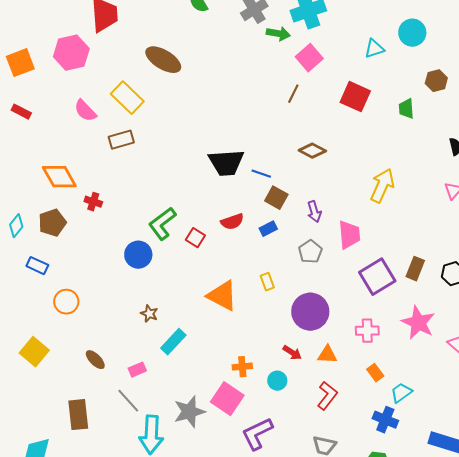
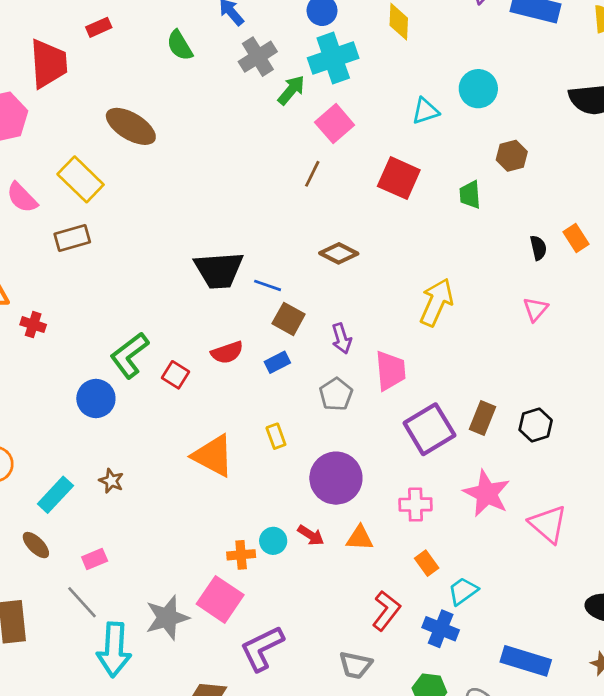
green arrow: (278, 34) -> (291, 90), turned -60
cyan rectangle: (173, 342) -> (55, 495), moved
cyan circle: (277, 381) -> (273, 541), moved
red L-shape: (327, 396) -> (386, 611), moved

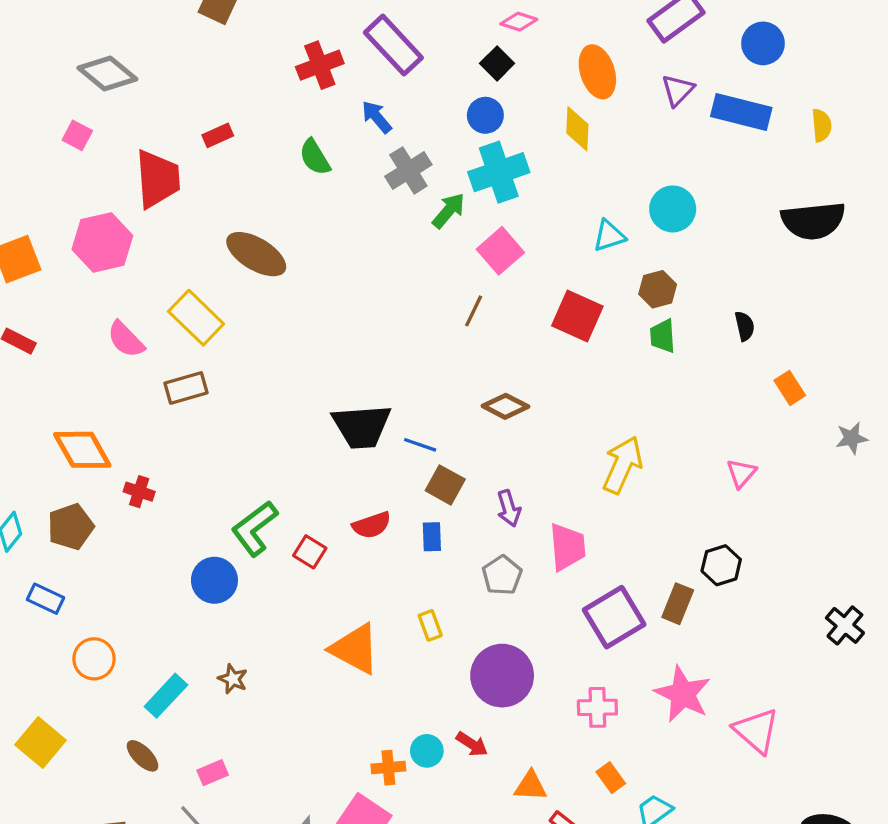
brown hexagon: (512, 156) -> (658, 289), moved
black semicircle: (538, 248) -> (745, 326), moved
blue rectangle: (277, 362) -> (432, 537), turned -65
black hexagon: (536, 425) -> (721, 565), moved
orange triangle: (360, 538) -> (531, 786), moved

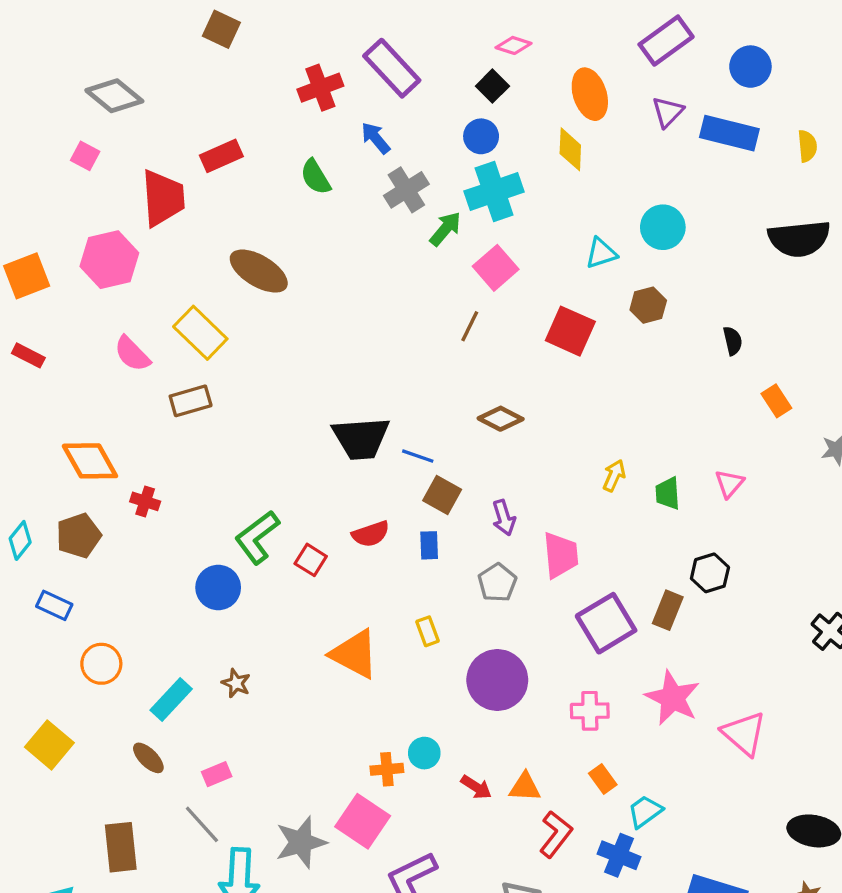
red rectangle: (218, 135) -> (221, 156), size x1.4
green trapezoid: (663, 336) -> (668, 493), moved
yellow arrow: (623, 465) -> (614, 476), size x0.6
red arrow: (472, 744) -> (476, 787), moved

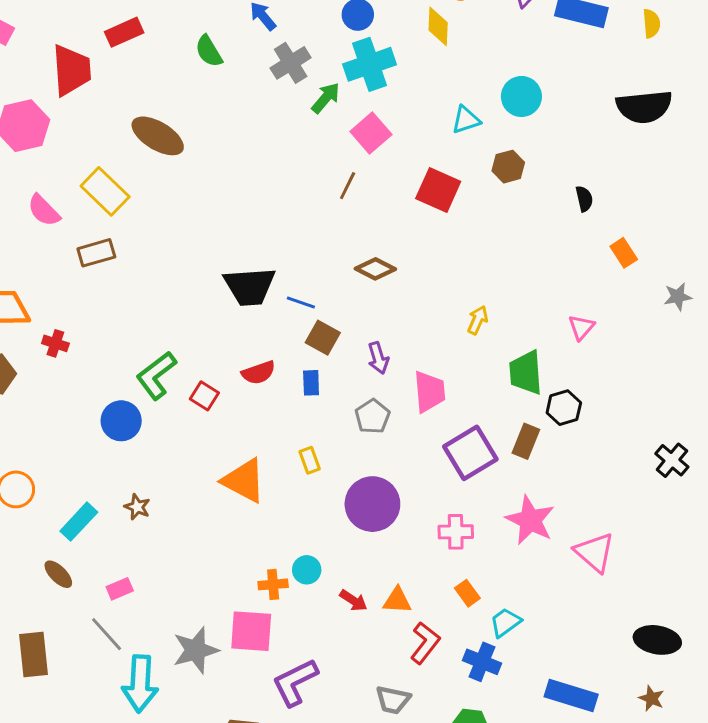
green trapezoid: (668, 493) -> (526, 373), moved, size x1.5
pink square: (363, 821) -> (251, 631), turned -30

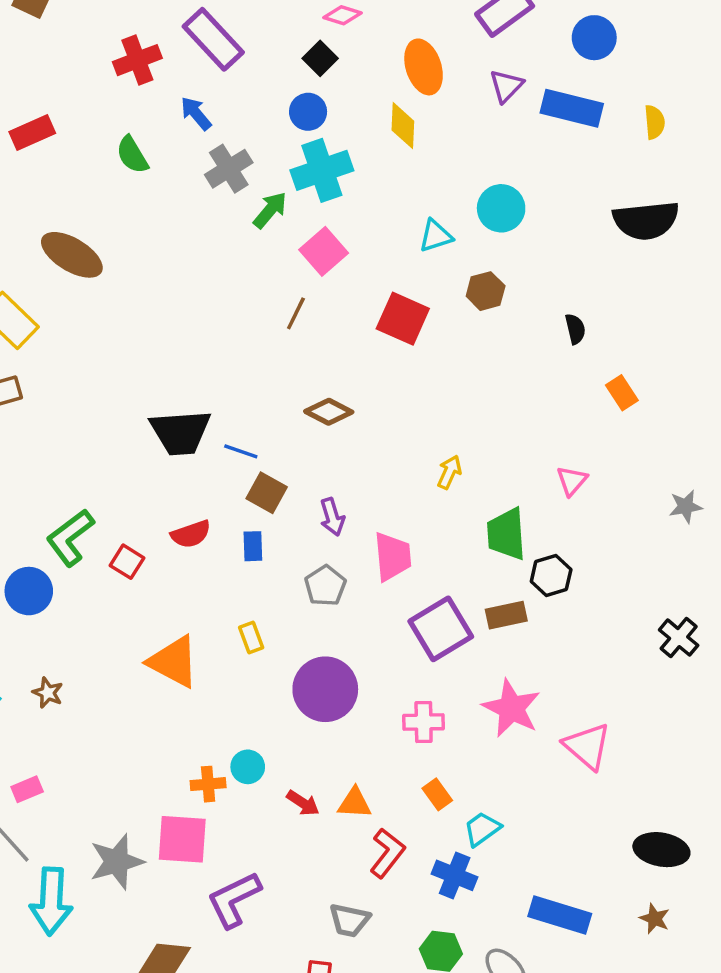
gray star: (678, 297) -> (686, 507), moved
brown rectangle: (526, 441) -> (506, 615), turned 56

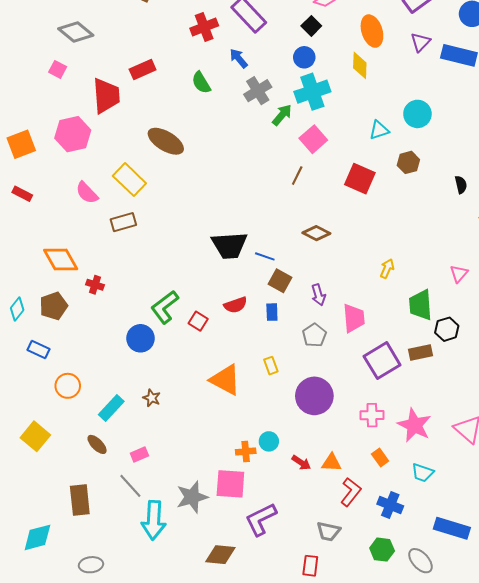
pink star: (511, 708) -> (414, 425), moved
cyan trapezoid: (482, 829) -> (423, 473), moved, turned -125

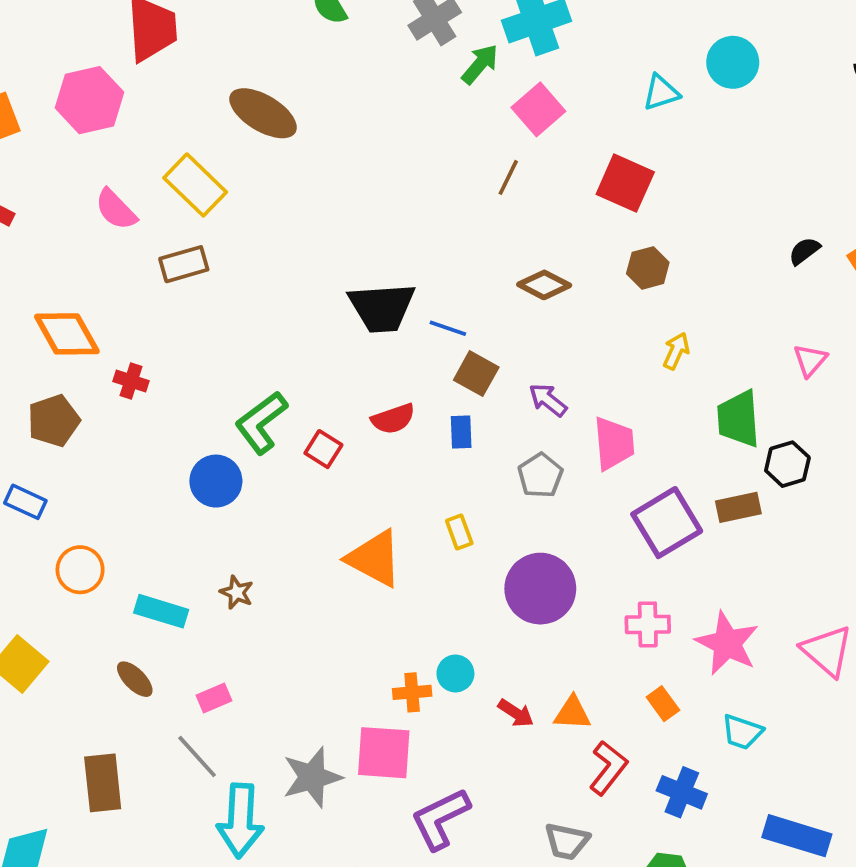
brown hexagon: (408, 162) -> (648, 268), moved
black semicircle: (461, 185) -> (804, 251), moved, turned -114
purple arrow: (318, 295) -> (548, 400), turned 145
cyan rectangle: (111, 408) -> (161, 611), turned 64

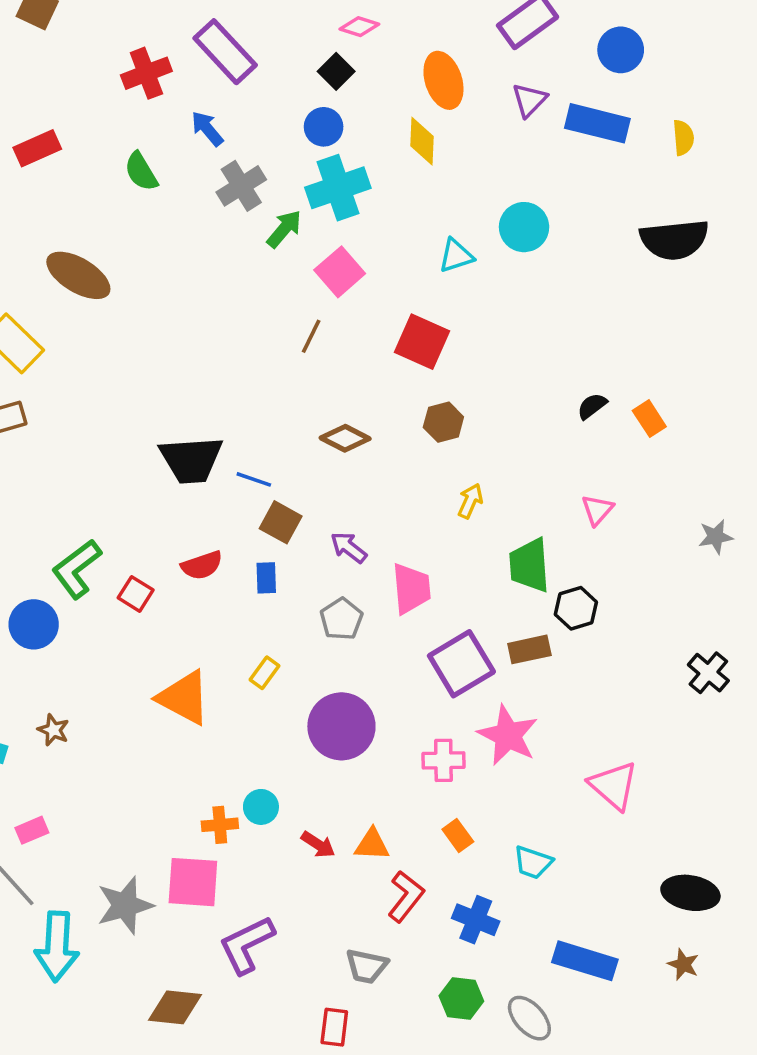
yellow rectangle: (459, 532) -> (265, 673), turned 56
pink star: (727, 643) -> (508, 735), moved

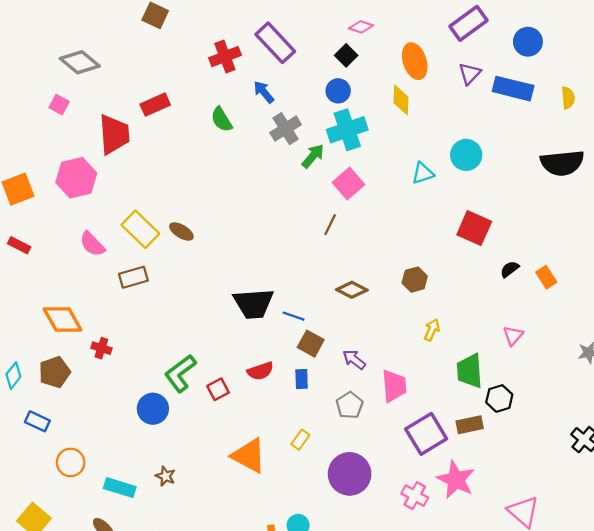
brown ellipse: (78, 275) -> (181, 231), moved, size x0.6
red square: (422, 342) -> (474, 228), moved
red square: (136, 594) -> (218, 389), turned 30
pink cross: (443, 760) -> (415, 496), turned 30

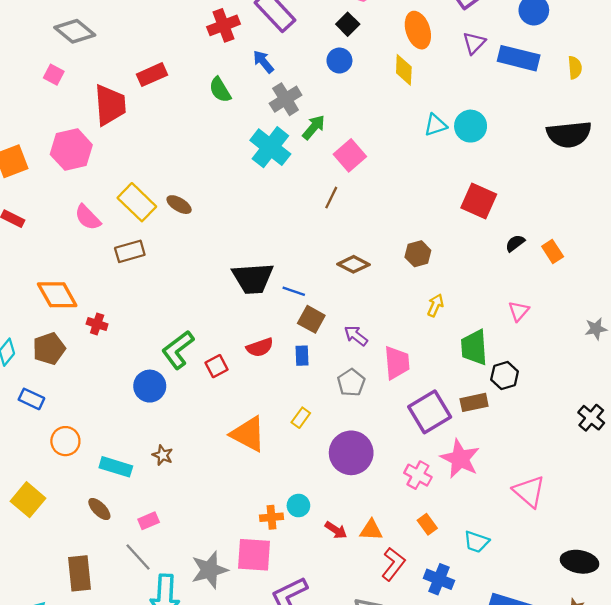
cyan cross: (347, 130) -> (270, 147), moved, turned -33
cyan triangle: (423, 173) -> (435, 125), moved

